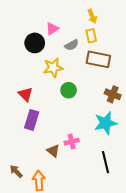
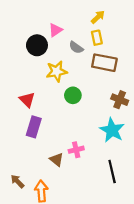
yellow arrow: (92, 16) -> (98, 17), turned -112
gray semicircle: (72, 45) -> (76, 47), turned 64
cyan star: (106, 123) -> (112, 130), turned -30

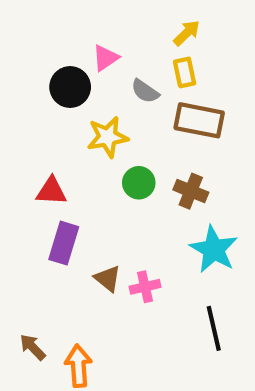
red triangle: (27, 100) -> (51, 191), turned -42
brown cross: (120, 100) -> (191, 191), moved
brown triangle: (57, 160) -> (108, 278), moved

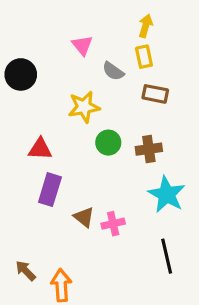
yellow arrow: (187, 33) -> (146, 26), turned -30
pink triangle: (105, 58) -> (82, 45), turned -35
black circle: (70, 87) -> (21, 74), moved
brown rectangle: (199, 120) -> (155, 94), size x0.7
brown cross: (191, 191) -> (149, 149), turned -30

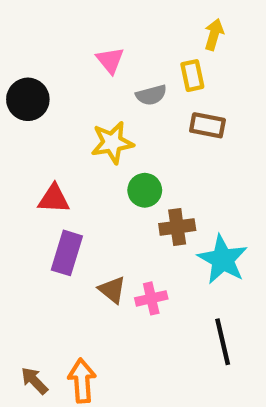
yellow arrow: (146, 26) -> (214, 34), moved
gray semicircle: (113, 71) -> (151, 95), turned -50
brown cross: (149, 149) -> (177, 227), moved
brown arrow: (26, 271) -> (34, 381), moved

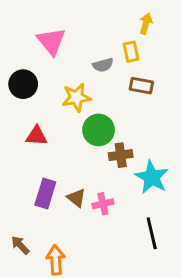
pink triangle: (110, 60) -> (51, 41), moved, size x1.5
black circle: (28, 99) -> (23, 84), moved
green circle: (145, 190) -> (99, 130), size x1.4
purple rectangle: (67, 253) -> (45, 193), moved
brown arrow: (34, 381) -> (20, 245), moved

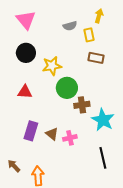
pink triangle: (51, 41) -> (26, 20), moved
gray semicircle: (103, 65) -> (70, 26), moved
black circle: (23, 84) -> (26, 53), moved

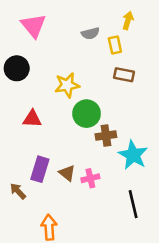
black circle: (26, 53) -> (17, 68), moved
brown arrow: (14, 166) -> (18, 191), moved

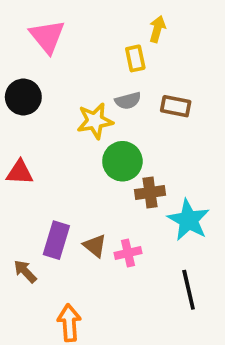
yellow arrow: (128, 20) -> (157, 29), moved
gray semicircle: (90, 33) -> (128, 101), moved
yellow rectangle: (115, 45) -> (135, 58), moved
red triangle: (32, 119) -> (20, 172), moved

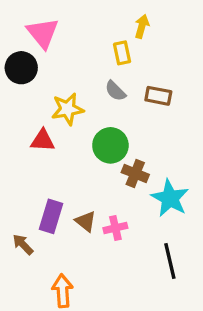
black circle: (23, 97) -> (21, 68), moved
gray semicircle: (128, 101) -> (115, 91), turned 60
yellow star: (95, 121) -> (68, 109), moved
red triangle: (20, 172) -> (43, 140), moved
brown cross: (150, 192) -> (135, 173), turned 30

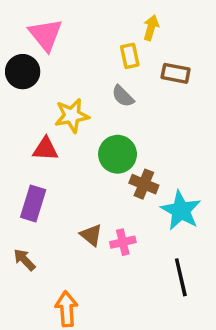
brown rectangle: (158, 96) -> (176, 73), moved
purple rectangle: (51, 216) -> (33, 203), moved

